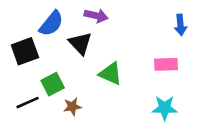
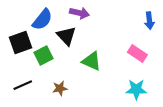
pink rectangle: (166, 64) -> (137, 53), turned 36
green square: (53, 84) -> (43, 56), moved

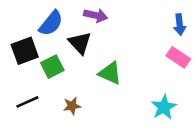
pink rectangle: (137, 53) -> (178, 57), moved
cyan star: (136, 89) -> (164, 107), turned -30

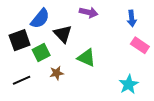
purple arrow: (96, 15) -> (88, 12), moved
blue arrow: (180, 25) -> (132, 19), moved
brown star: (72, 106) -> (57, 73), moved

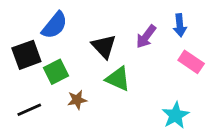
purple arrow: (88, 12) -> (146, 37), moved, turned 114
black triangle: (63, 34) -> (104, 46), moved

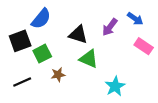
blue arrow: (180, 25) -> (135, 19), turned -49
black triangle: (104, 46) -> (78, 35), turned -30
cyan star: (176, 115) -> (115, 86), moved

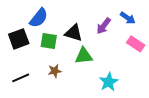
green square: (42, 54) -> (49, 41), moved, turned 36
green triangle: (89, 59) -> (84, 56), turned -30

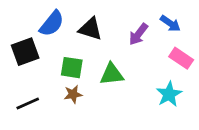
black triangle: (74, 33) -> (90, 29), moved
green square: (49, 41) -> (72, 68), moved
cyan star: (109, 82) -> (169, 94), moved

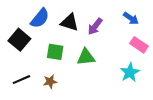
purple arrow: (138, 34) -> (95, 26), moved
black square: (25, 52) -> (19, 40), turned -30
brown star: (73, 94) -> (50, 82), moved

